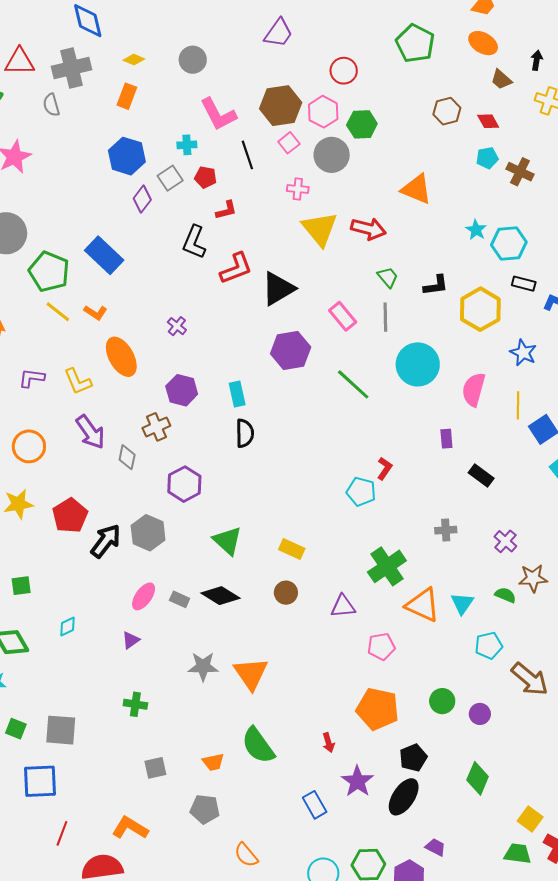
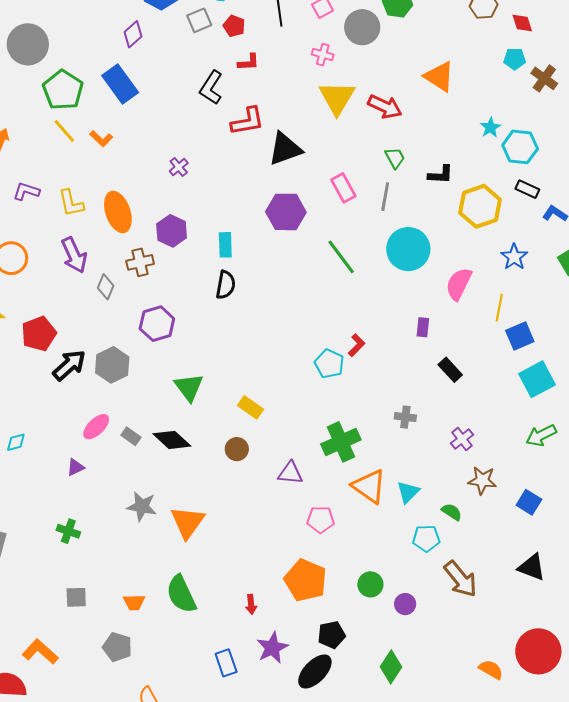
purple diamond: (142, 199) -> (133, 34), moved
orange ellipse: (121, 357) -> (118, 212), moved
green semicircle: (505, 595) -> (452, 512), moved

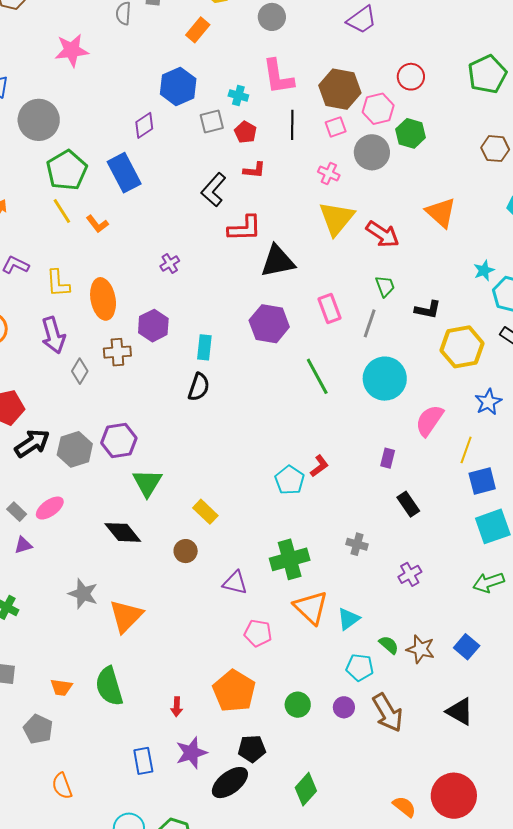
purple hexagon: (157, 324) -> (119, 440), moved
gray rectangle: (131, 436) -> (17, 512), moved
brown star: (482, 480) -> (421, 649), moved
purple circle: (405, 604) -> (344, 707), moved

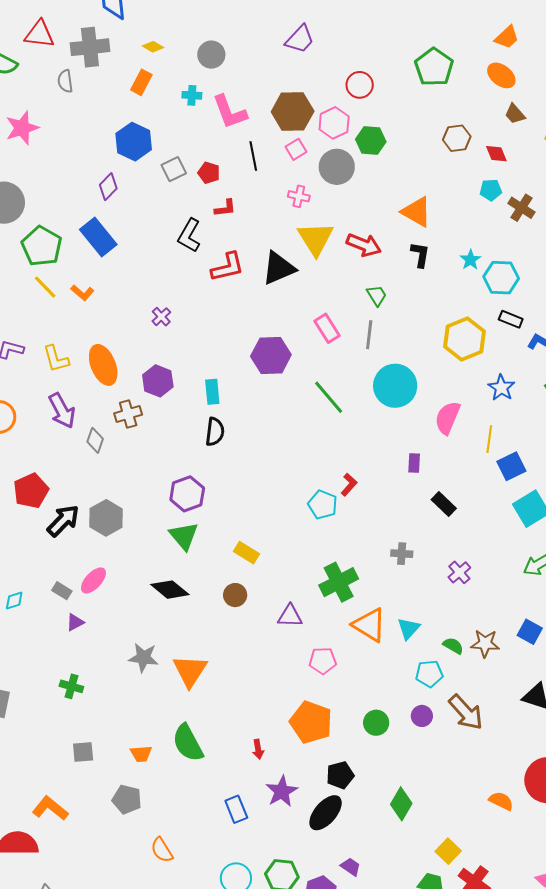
cyan cross: (238, 96) -> (192, 95), moved
black triangle: (278, 261) -> (279, 268), moved
black L-shape: (428, 310) -> (420, 255), moved, turned -80
purple hexagon: (119, 440) -> (187, 494), moved

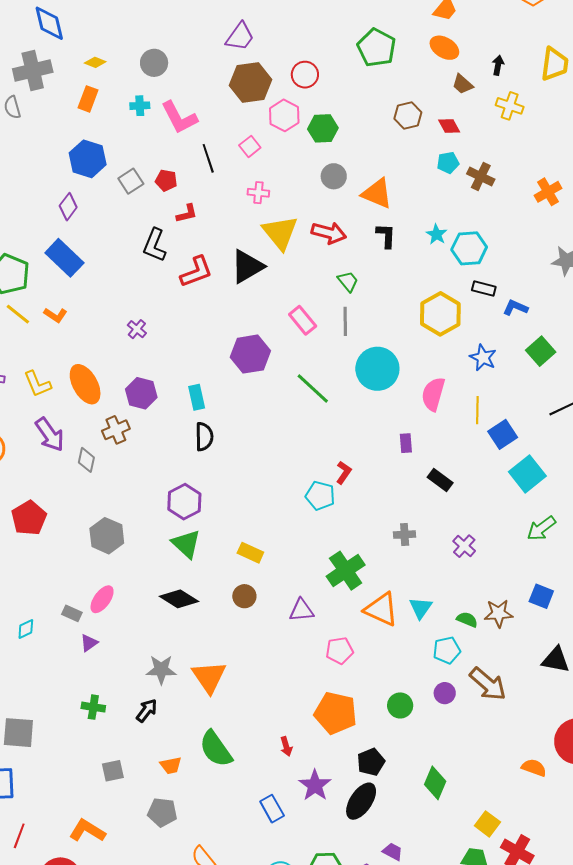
brown hexagon: (293, 111) -> (250, 82), moved
gray circle: (337, 167) -> (334, 176), moved, size x0.7
black arrow: (63, 521) -> (147, 711), moved, size x0.7

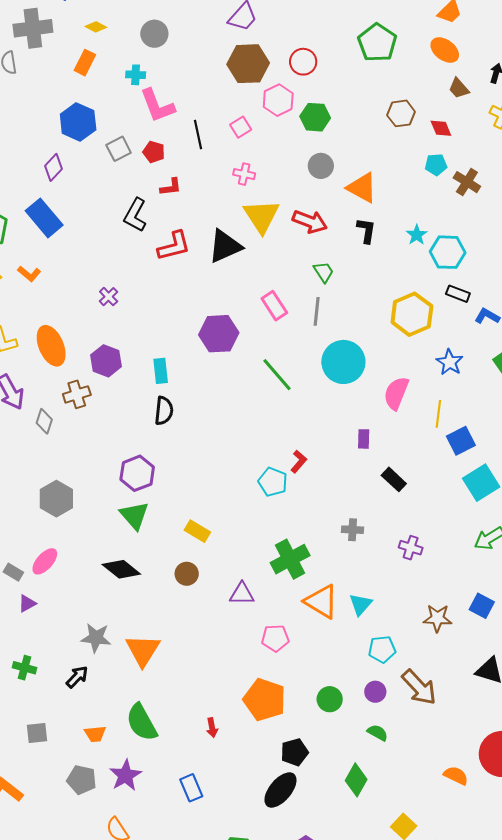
pink L-shape: (179, 117) -> (157, 106), moved
purple cross: (464, 546) -> (411, 548), turned -30
green semicircle: (467, 620) -> (378, 733), moved
purple star: (315, 785) -> (125, 775), moved

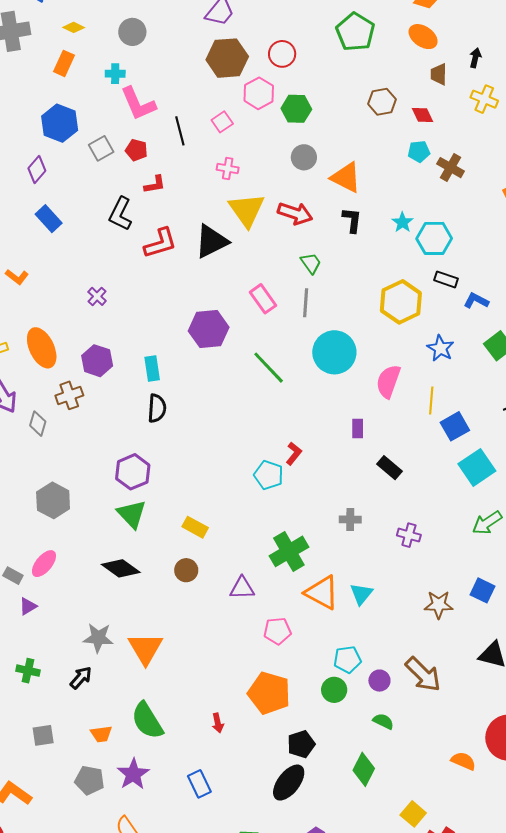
brown trapezoid: (459, 88) -> (439, 74), turned 45
blue rectangle: (44, 218) -> (49, 219), moved, size x0.7
cyan pentagon: (382, 649) -> (347, 659), moved

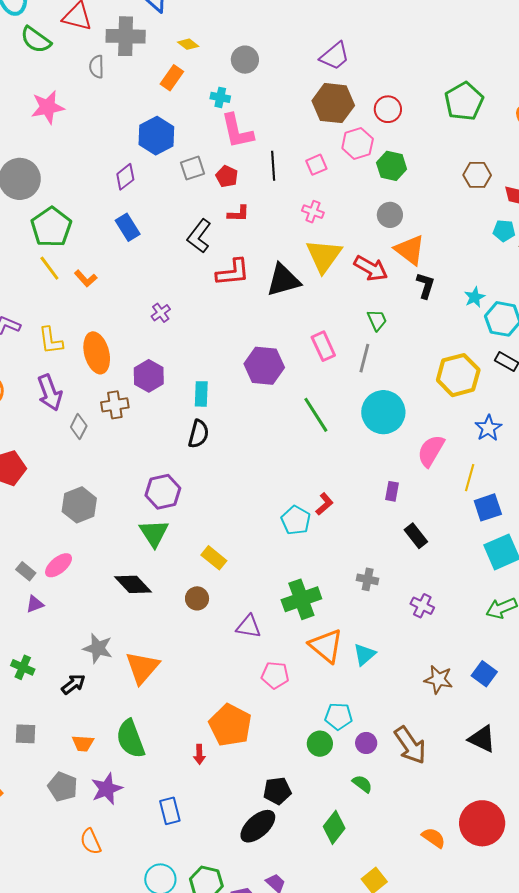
orange triangle: (346, 177) -> (410, 250), moved
orange pentagon: (269, 693) -> (230, 725), moved

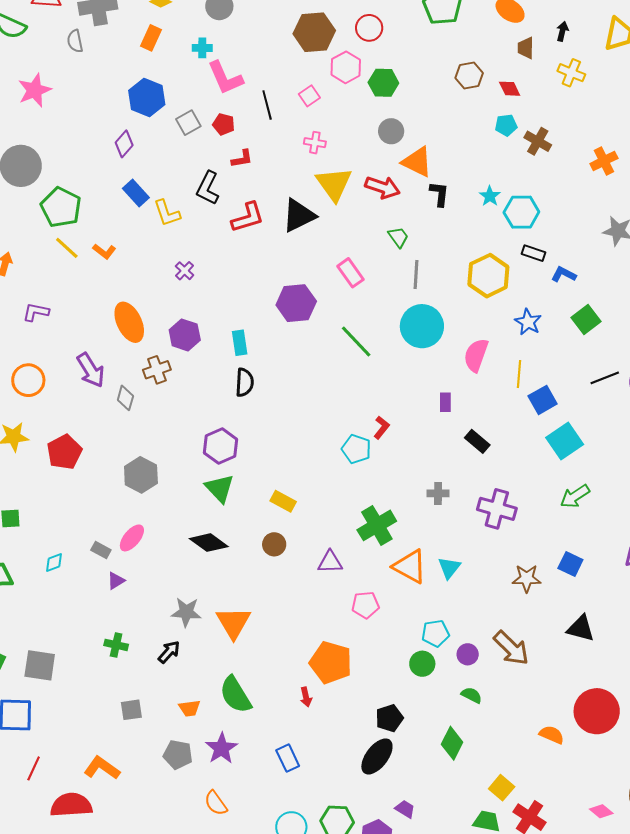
yellow L-shape: (51, 341) -> (167, 213), moved
gray line: (364, 358) -> (416, 275), moved
purple cross: (422, 606) -> (497, 509), size x1.6

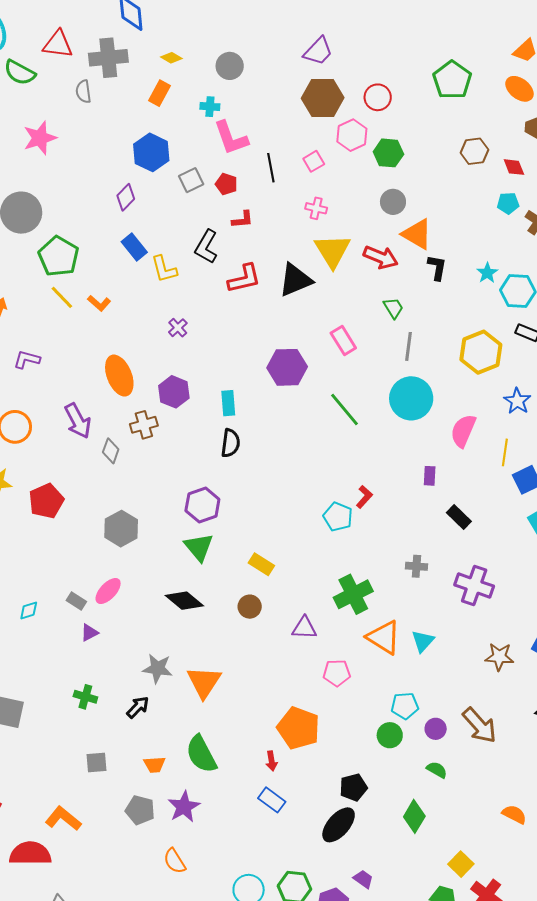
blue rectangle: (288, 758) -> (272, 800), moved, turned -32

